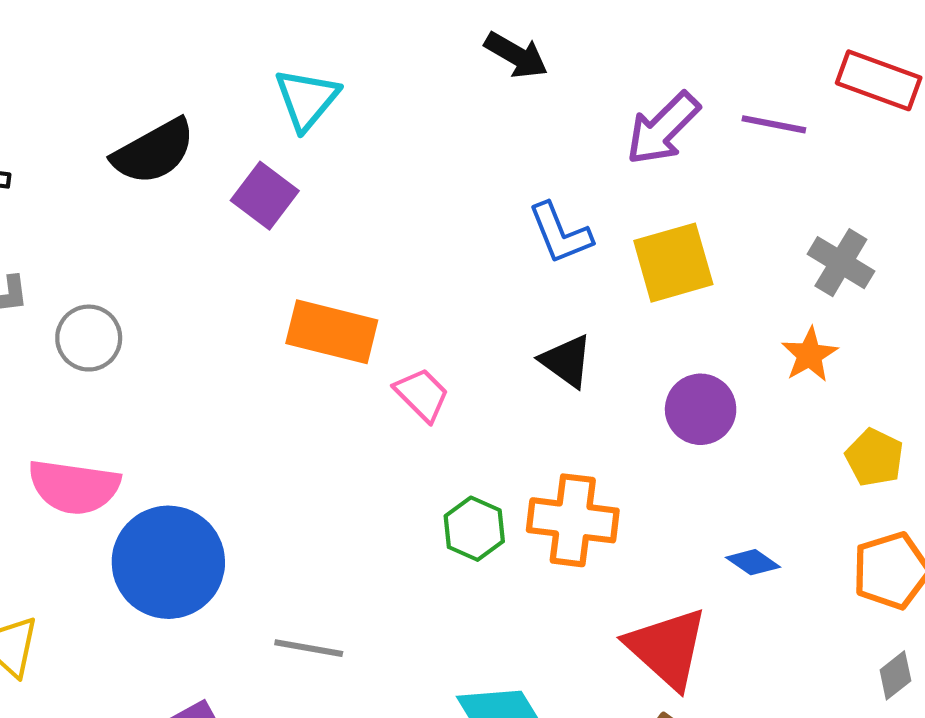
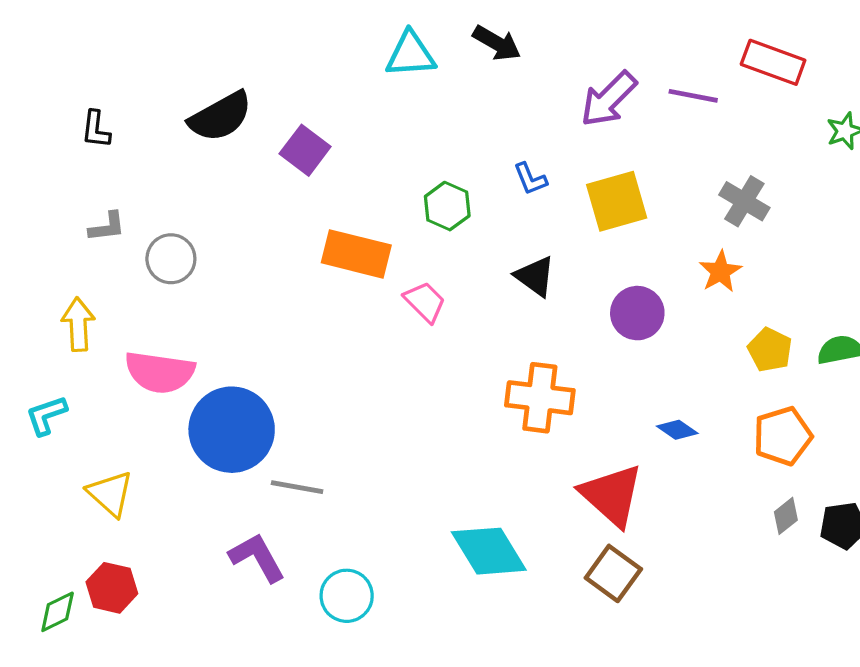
cyan triangle: (307, 99) -> (411, 54), moved, turned 46
blue L-shape: (560, 233) -> (530, 179), size x0.7
green hexagon: (474, 529) -> (447, 206), moved
gray line: (309, 648) -> (297, 487), moved

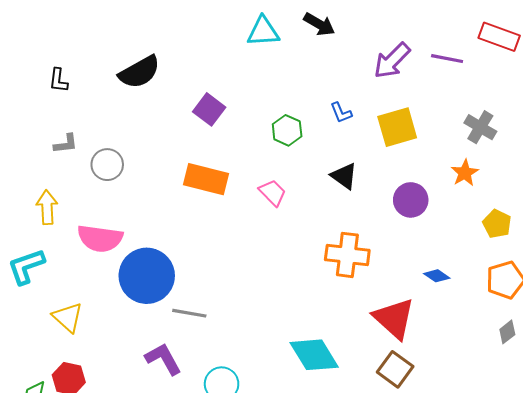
purple square: (305, 150) -> (209, 109), moved
orange rectangle: (356, 254) -> (206, 179), moved
cyan L-shape: (46, 415) -> (26, 266), size x1.4

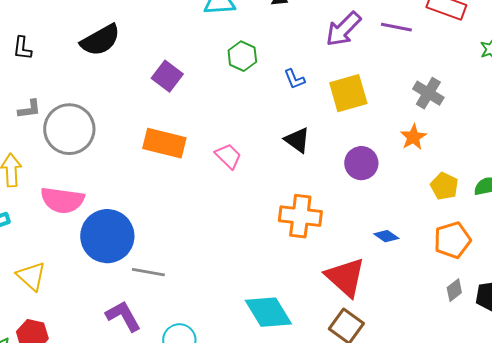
green hexagon: (287, 130) -> (242, 56), moved
gray circle: (107, 165) -> (69, 129), size x1.6

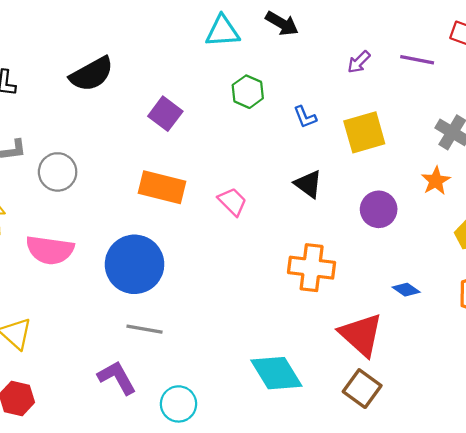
purple arrow: (343, 29) -> (359, 62), size x0.6
gray circle: (69, 129) -> (58, 172), size x0.7
blue circle: (107, 236) -> (135, 264), moved

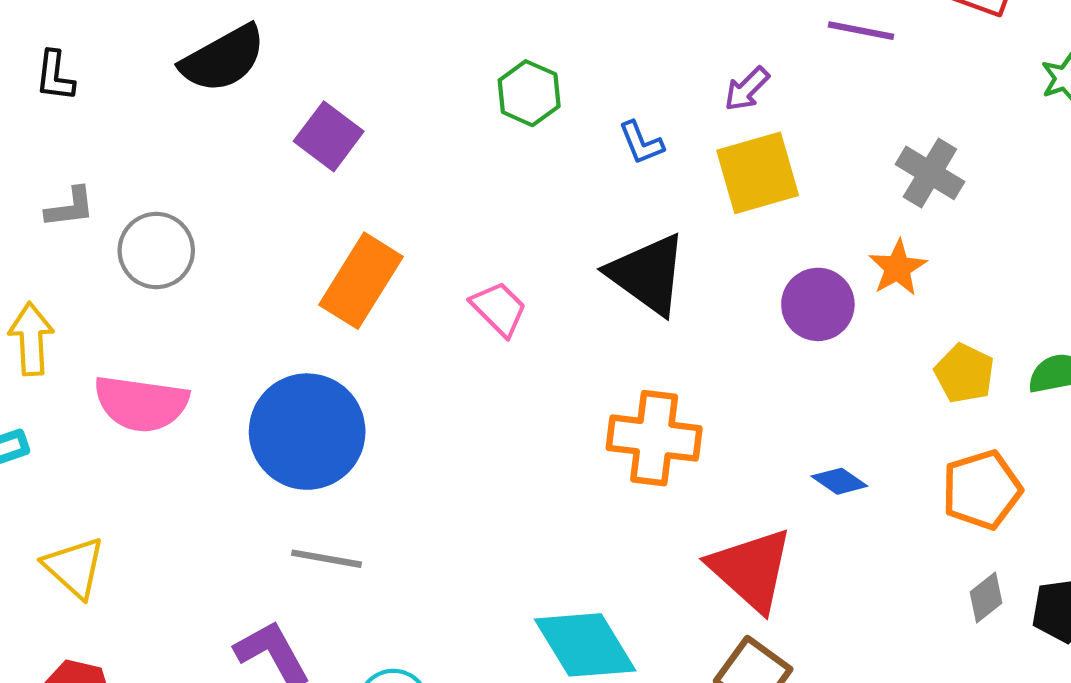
purple arrow: (359, 62) -> (747, 89), moved
purple square: (165, 114) -> (329, 136), moved
black triangle: (308, 184) -> (648, 274), size x1.5
orange rectangle: (162, 187) -> (361, 281), turned -72
purple circle: (379, 209) -> (818, 304), moved

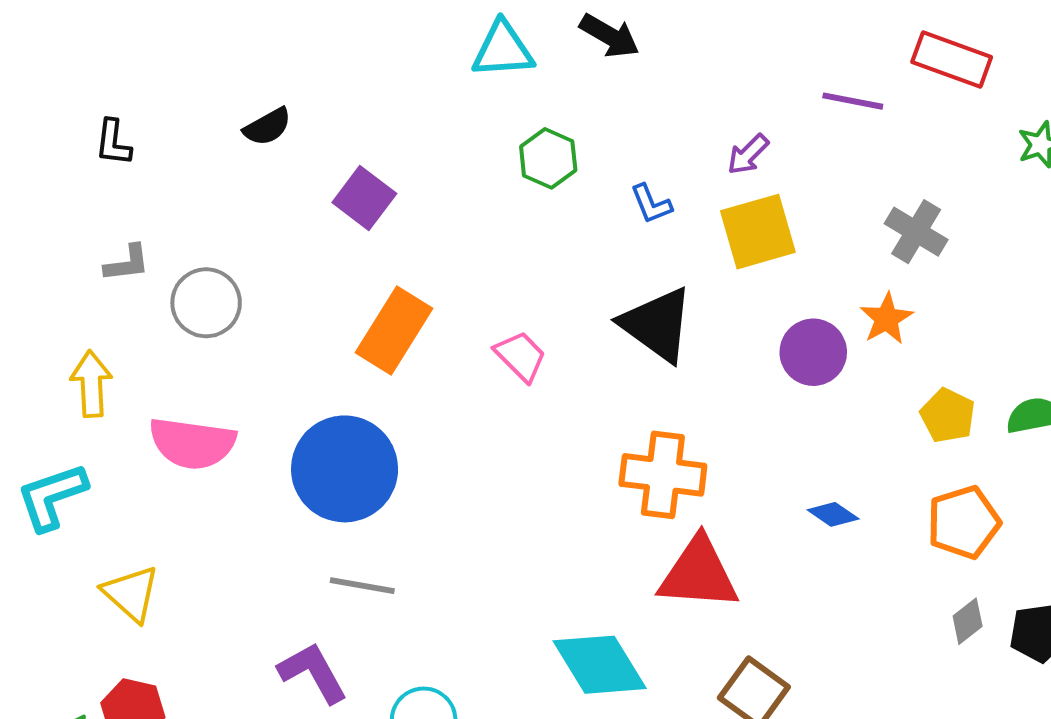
black semicircle: (223, 59) -> (267, 127), size x0.6
red triangle: (751, 569) -> (699, 574), moved, turned -38

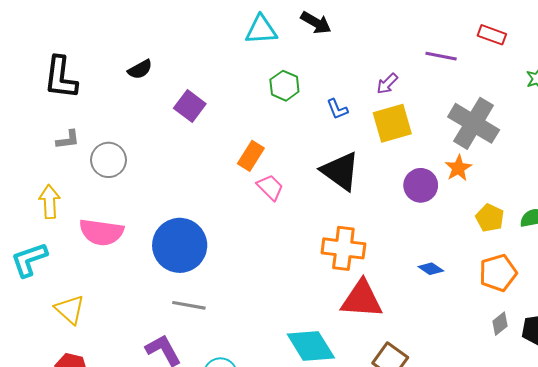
red rectangle: (952, 60) -> (492, 35), size x0.7
black L-shape: (113, 143) -> (61, 78), size x1.8
gray cross: (916, 232) -> (474, 123), size x1.6
orange rectangle: (394, 330) -> (251, 156), moved, size x0.7

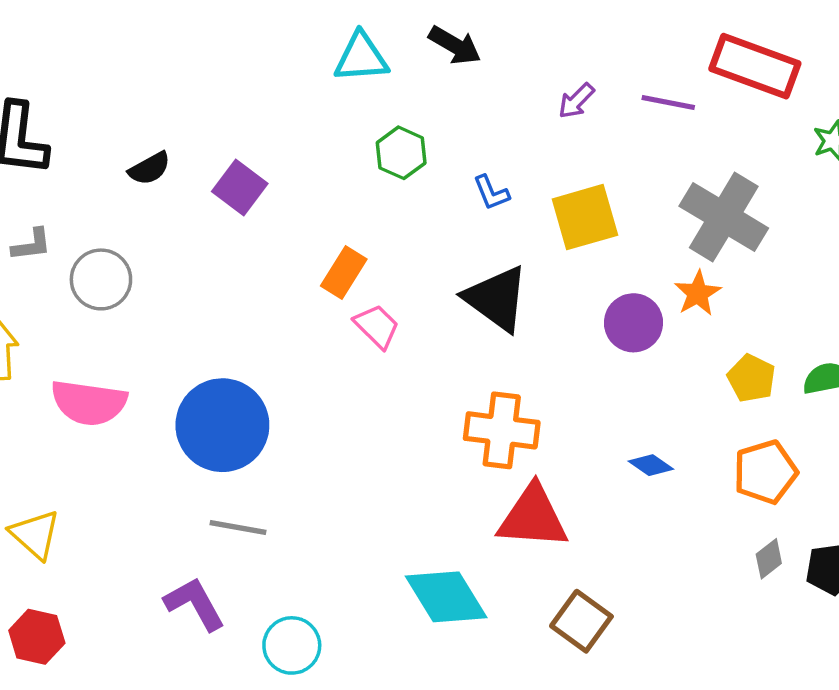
red rectangle: (492, 35) -> (755, 66), size x1.8
black semicircle: (140, 69) -> (150, 168), moved
purple arrow: (387, 84) -> (576, 101), moved

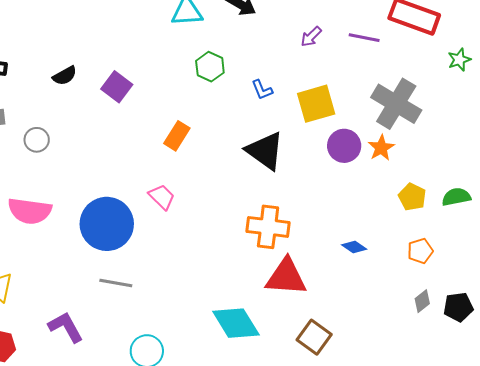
gray circle: (101, 279) -> (37, 140), size x0.7
purple circle: (633, 323) -> (344, 146), moved
pink trapezoid: (377, 326) -> (162, 197), moved
orange pentagon: (765, 472) -> (420, 251), size x0.7
purple L-shape: (195, 604) -> (66, 327), moved

